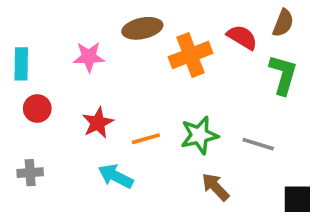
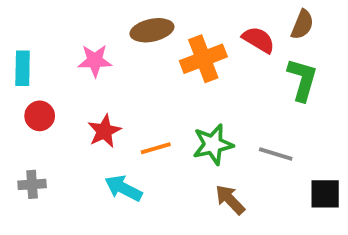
black square: (297, 199) -> (325, 194), moved

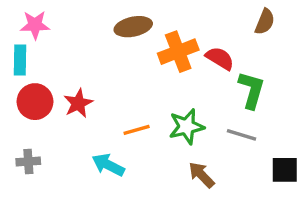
red semicircle: (259, 40) -> (220, 58), moved
pink star: (95, 61) -> (35, 25), moved
green L-shape: (302, 80) -> (251, 90), moved
red circle: (40, 116) -> (35, 102), size x1.4
red star: (104, 131) -> (78, 103), moved

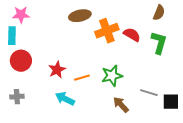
green L-shape: (251, 90) -> (159, 43), moved
red star: (78, 103) -> (57, 70), moved
gray line: (241, 135) -> (149, 93), moved

